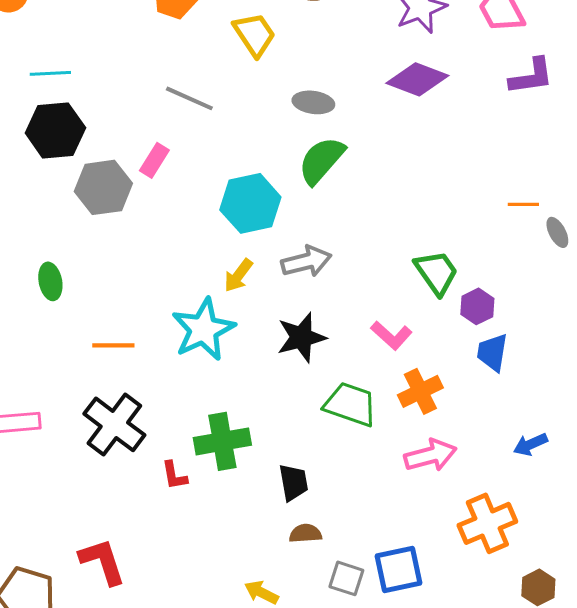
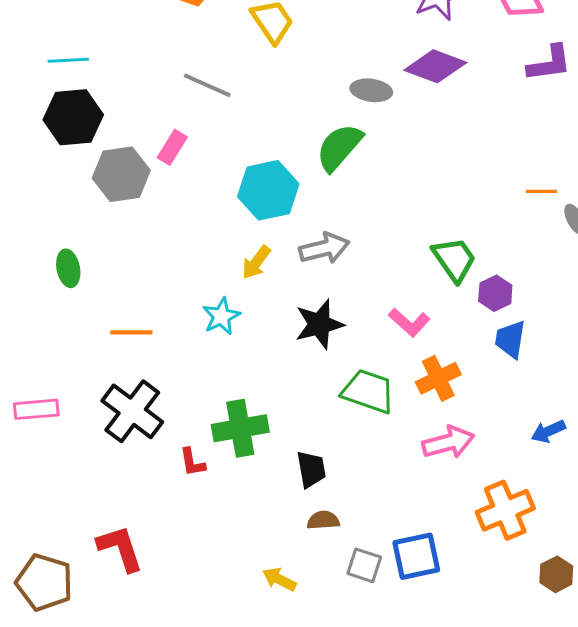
gray ellipse: (313, 102) -> (371, 90), moved
cyan star: (203, 329) -> (221, 316), size x0.6

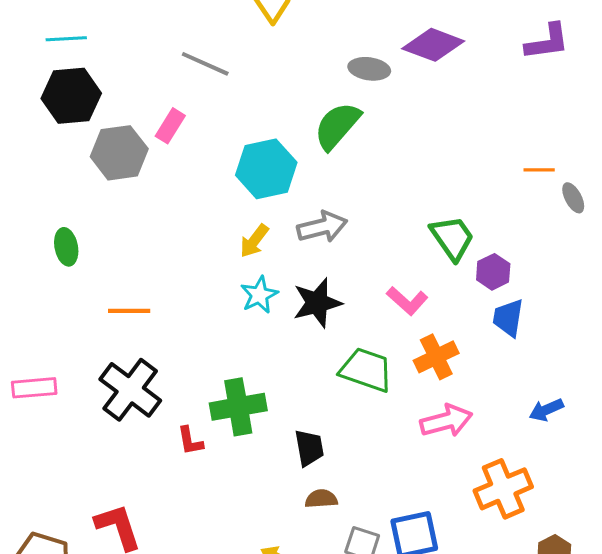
cyan star: (221, 316) -> (259, 295), moved

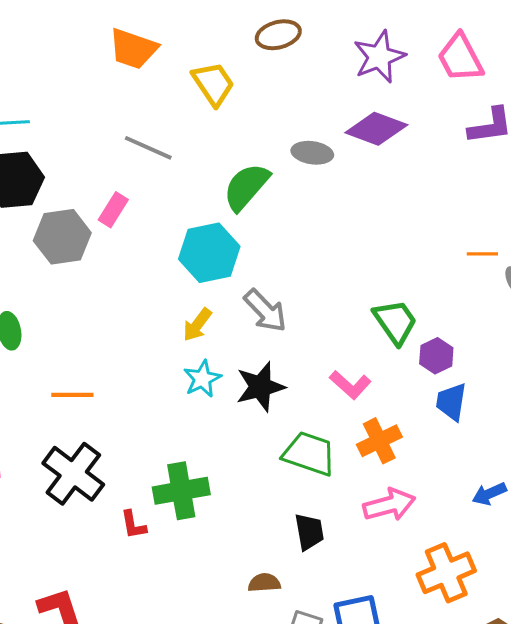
green semicircle: (337, 126) -> (246, 187), moved
gray arrow: (322, 227) -> (265, 311), turned 60
black trapezoid: (309, 448) -> (309, 532), moved

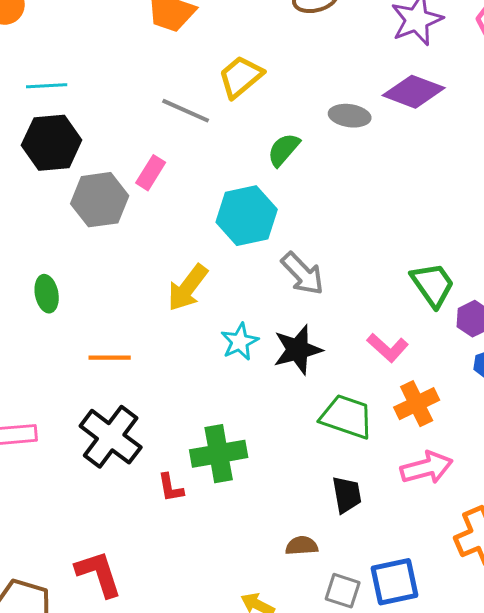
yellow trapezoid: (213, 84) -> (241, 77), moved, turned -96
green semicircle: (246, 187) -> (284, 150), size x0.7
yellow arrow: (197, 325) -> (188, 288), moved, size x1.4

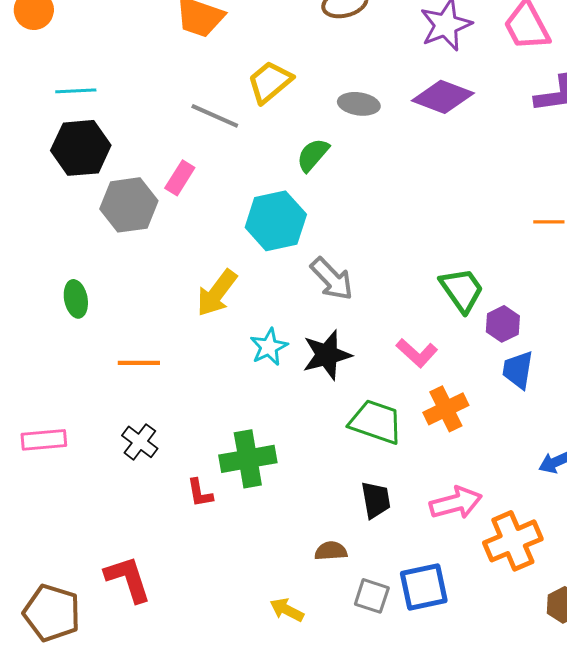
gray ellipse: (350, 116) -> (359, 104), moved
black cross: (111, 437) -> (140, 442), size x0.6
pink arrow: (427, 468) -> (456, 503), moved

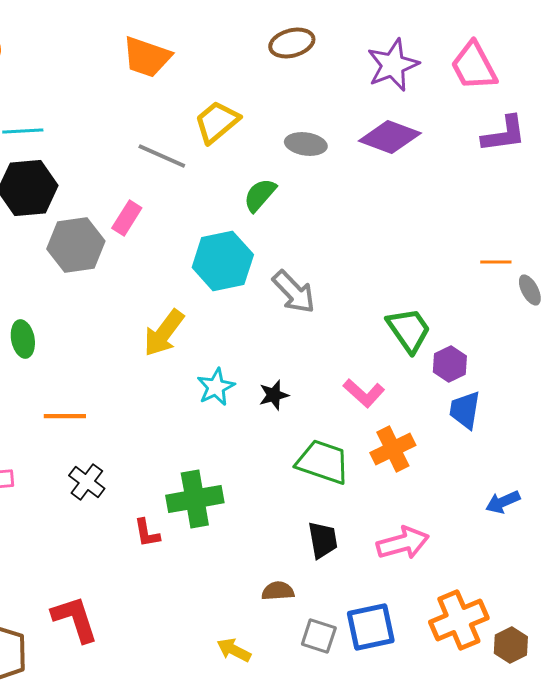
gray arrow: (332, 279) -> (294, 292), moved
black star: (327, 355) -> (274, 395), size x0.6
orange line: (139, 363) -> (65, 416), moved
orange cross: (513, 541) -> (459, 620), moved

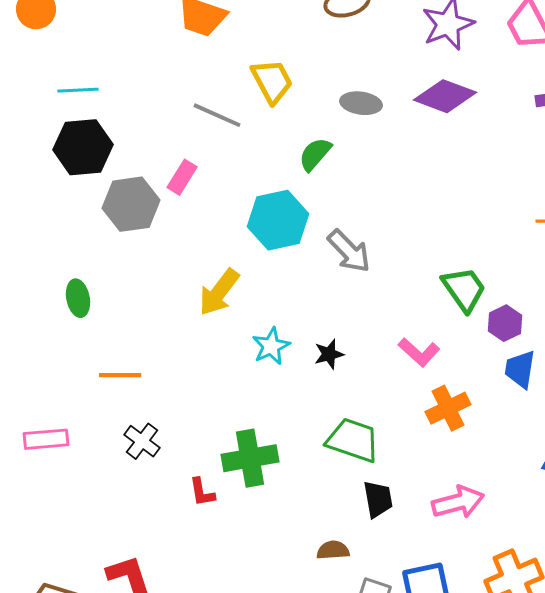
yellow trapezoid: (217, 122) -> (272, 81), turned 102
green trapezoid: (323, 462) -> (353, 440), moved

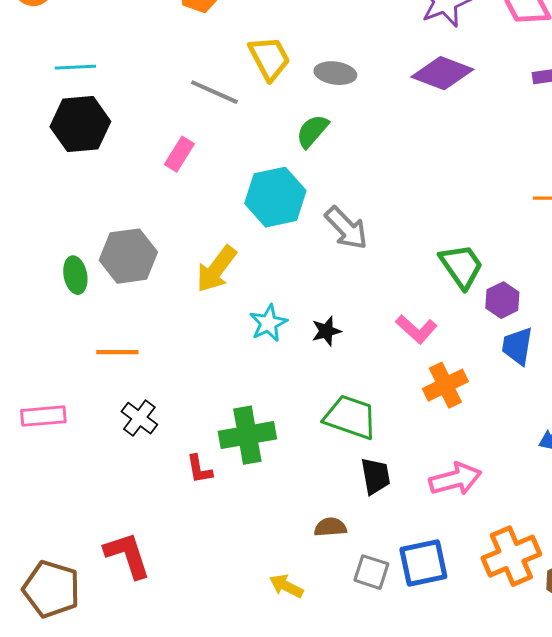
gray ellipse: (361, 103) -> (335, 73), moved
gray hexagon: (131, 204) -> (128, 256), moved

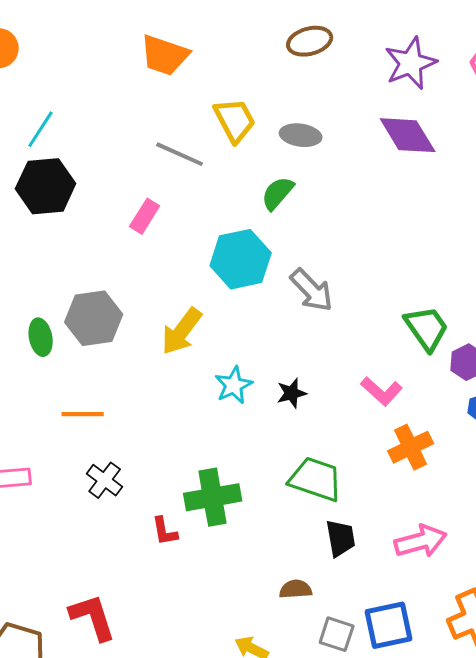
cyan line: (75, 67) -> (41, 129), turned -54
purple diamond: (442, 73) -> (408, 135), turned 38

